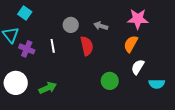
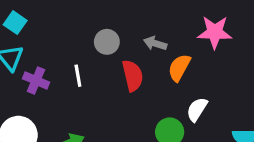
cyan square: (25, 13) -> (15, 23), moved
orange semicircle: (131, 44) -> (179, 68), moved
white semicircle: (138, 67) -> (197, 109), moved

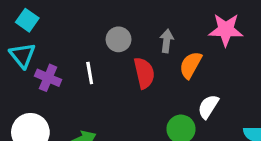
gray arrow: (155, 43) -> (167, 41), turned 80

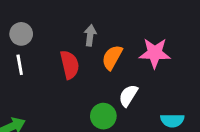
pink star: (226, 30) -> (155, 53), moved
gray circle: (119, 39) -> (21, 34), moved

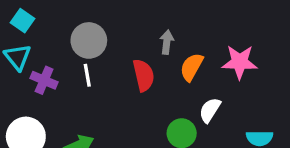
gray circle: (21, 34) -> (89, 40), size x1.4

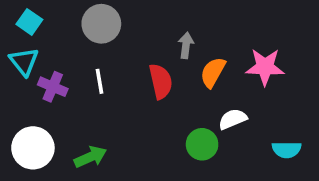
gray circle: (89, 40) -> (101, 24), moved
white semicircle: (210, 110) -> (233, 119), turned 35

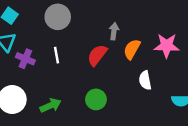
red semicircle: (161, 81) -> (97, 55), turned -130
white semicircle: (233, 119) -> (145, 80), turned -78
green circle: (202, 144) -> (96, 99), moved

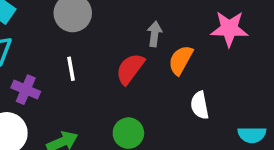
pink star: (167, 46) -> (229, 29), moved
purple cross: (25, 59) -> (26, 90), moved

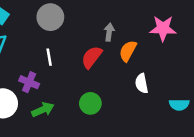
purple cross: (26, 90) -> (29, 82), moved

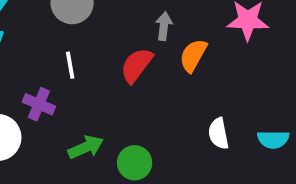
white semicircle: (142, 83) -> (219, 134), moved
green circle: (90, 103) -> (135, 163), moved
green arrow: (43, 110) -> (86, 147), moved

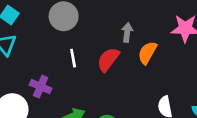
white line: (70, 65) -> (73, 58), moved

